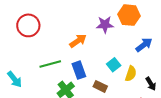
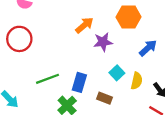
purple star: (105, 25) -> (103, 42), moved
orange arrow: (78, 41) -> (84, 25), moved
blue rectangle: (79, 70) -> (79, 82), turned 42

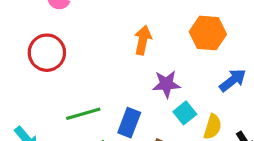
orange arrow: (84, 25) -> (143, 40), turned -42
purple star: (103, 42) -> (166, 84), moved

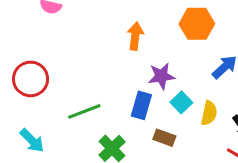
red circle: (47, 53) -> (31, 79), moved
blue rectangle: (129, 123) -> (141, 105), moved

